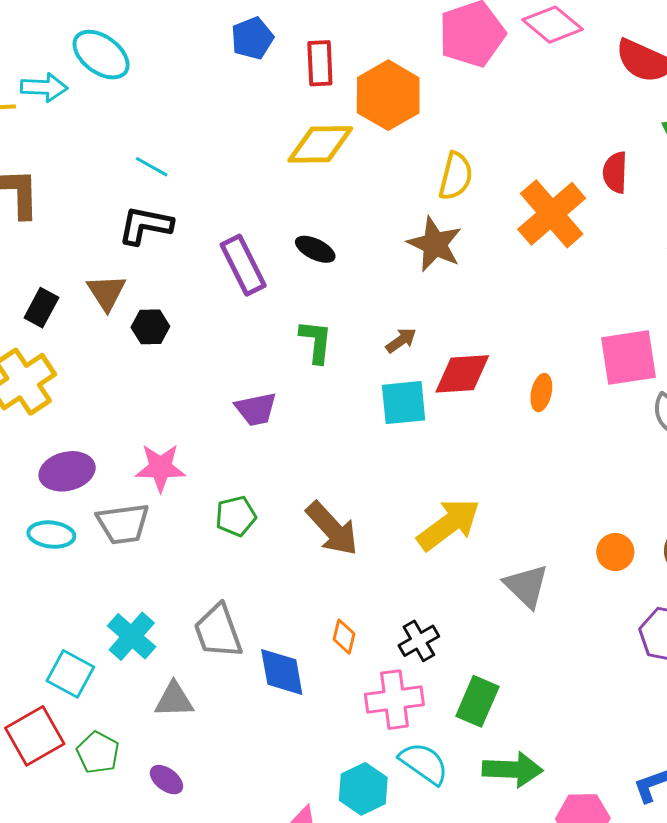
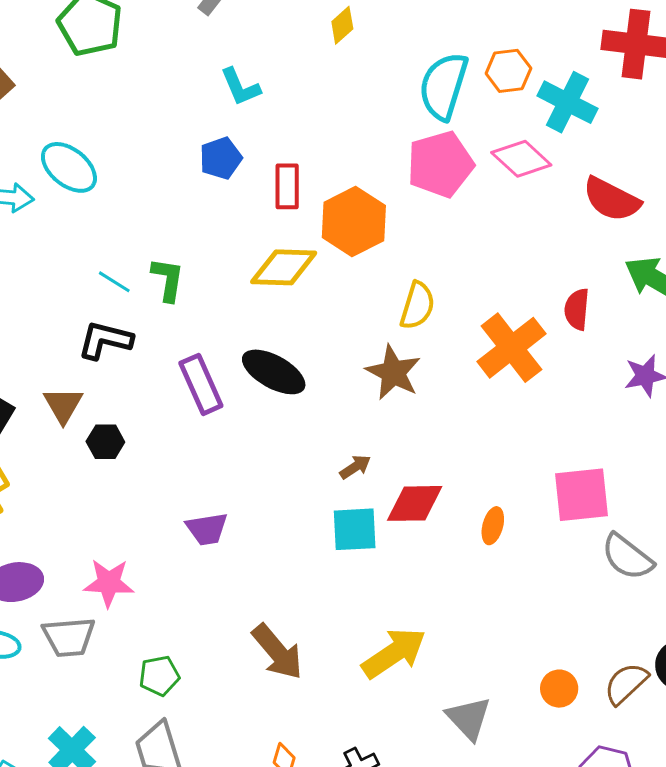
black ellipse: (315, 249) -> (274, 372), size x1.6
green L-shape: (316, 341) -> (168, 279), moved
green pentagon: (236, 516) -> (159, 676), moved

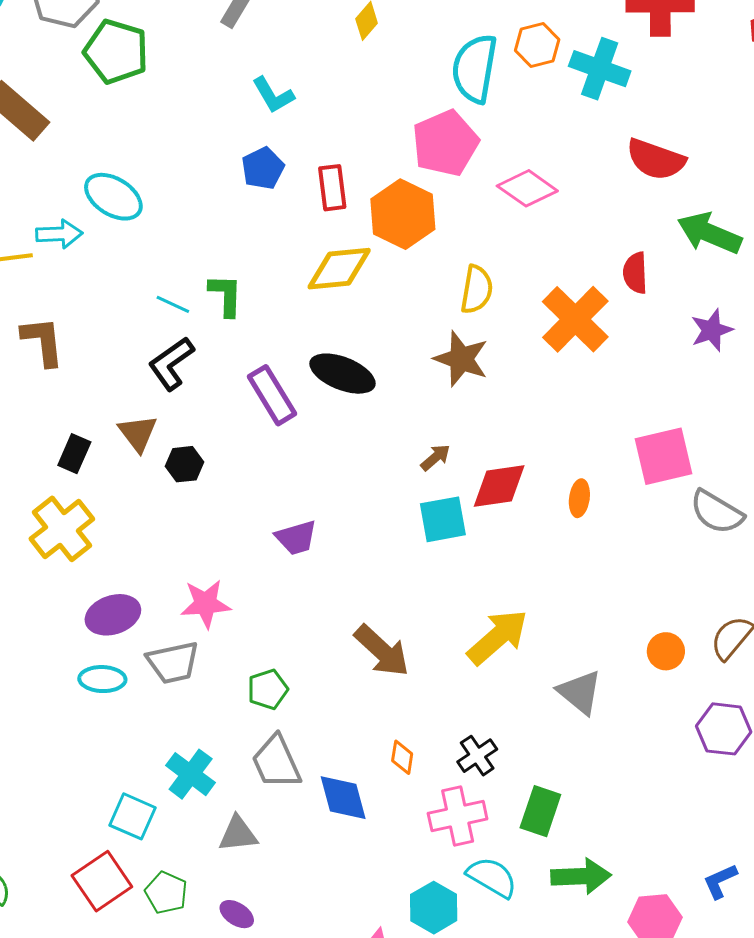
pink diamond: (521, 159) -> (527, 188), moved
pink pentagon: (440, 164) -> (445, 143), moved
black L-shape: (105, 340) -> (171, 363), turned -42

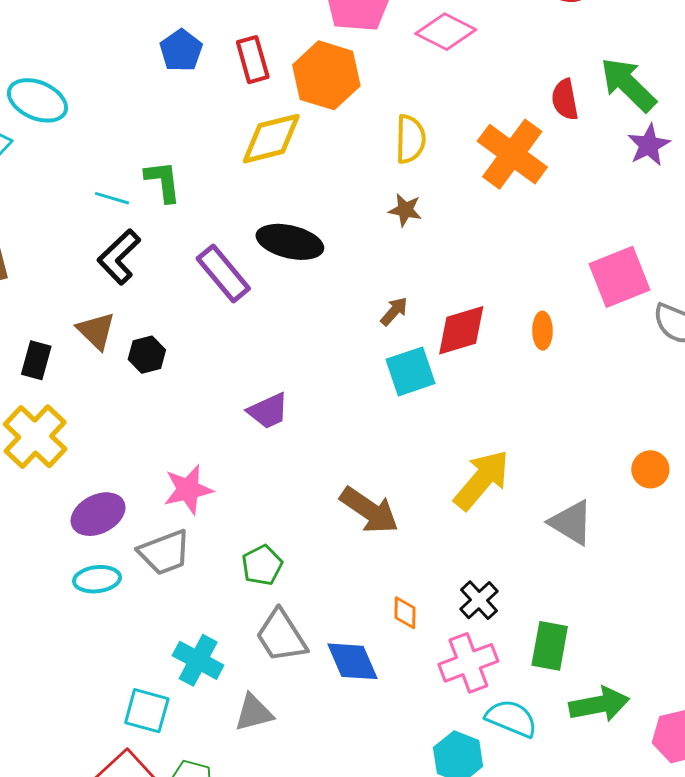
green arrow: (709, 233) -> (628, 85), moved, turned 30
brown star: (461, 359) -> (405, 210), size x0.6

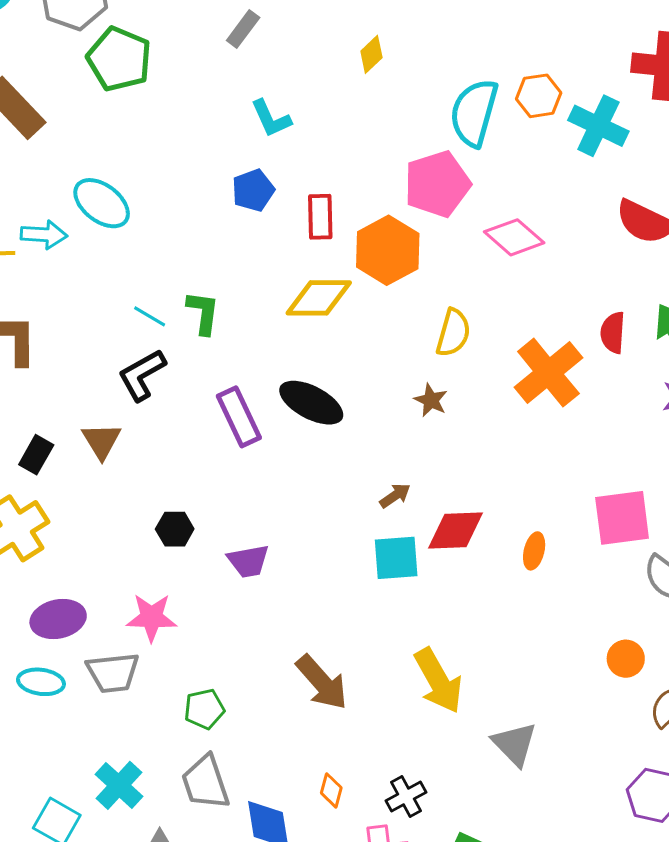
black hexagon: (147, 355) -> (175, 529), moved
orange circle: (650, 469) -> (626, 659), moved
yellow arrow: (482, 480) -> (438, 681), turned 96

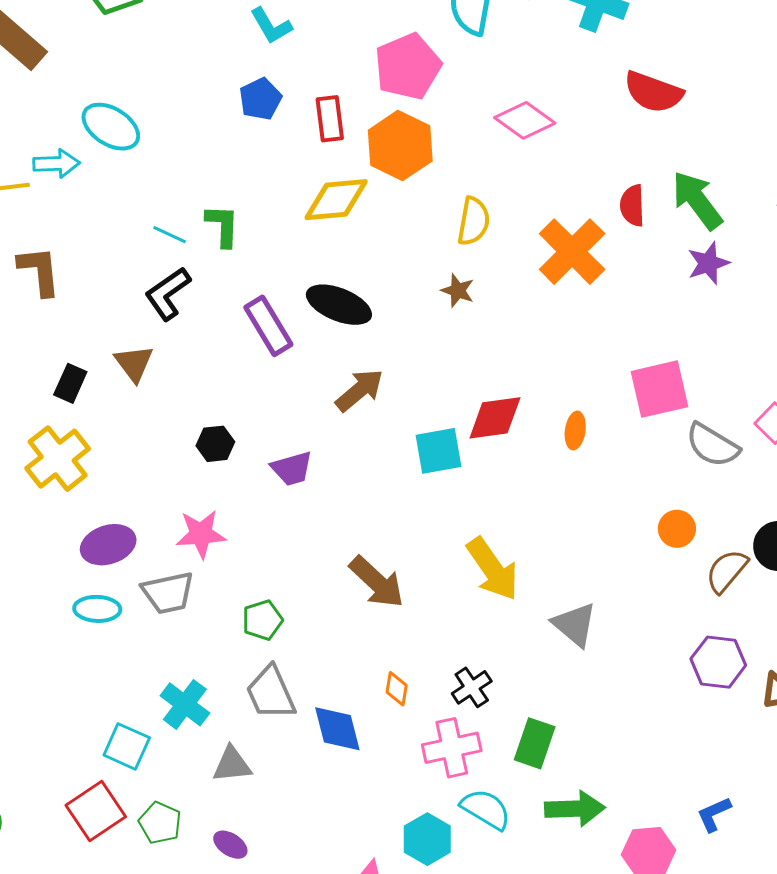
pink pentagon: (437, 184) -> (408, 66), moved
brown arrow: (395, 496) -> (359, 390), moved, size x1.6

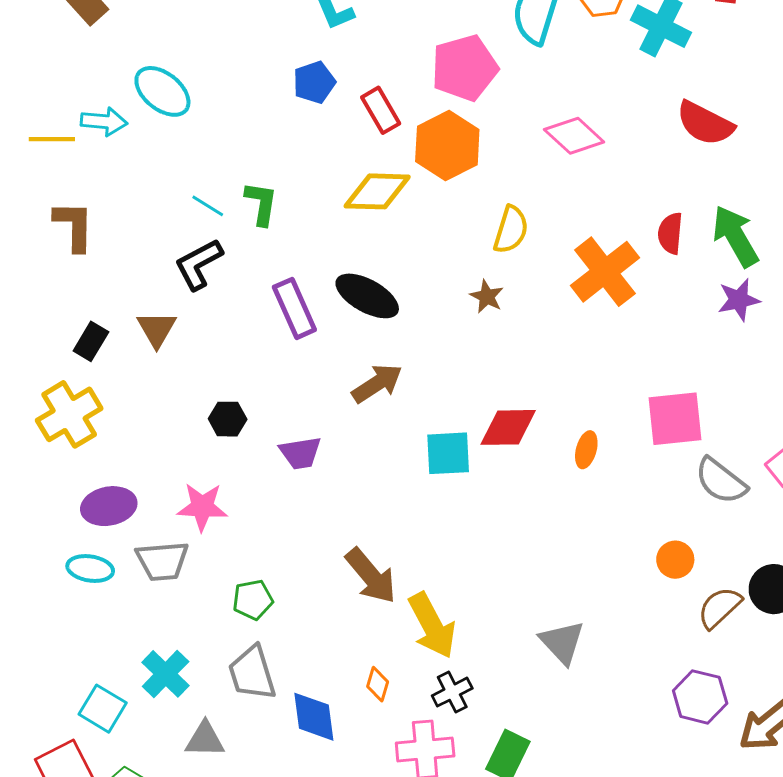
red rectangle: (330, 119) -> (381, 110), turned -30
yellow arrow: (493, 569) -> (432, 626), moved

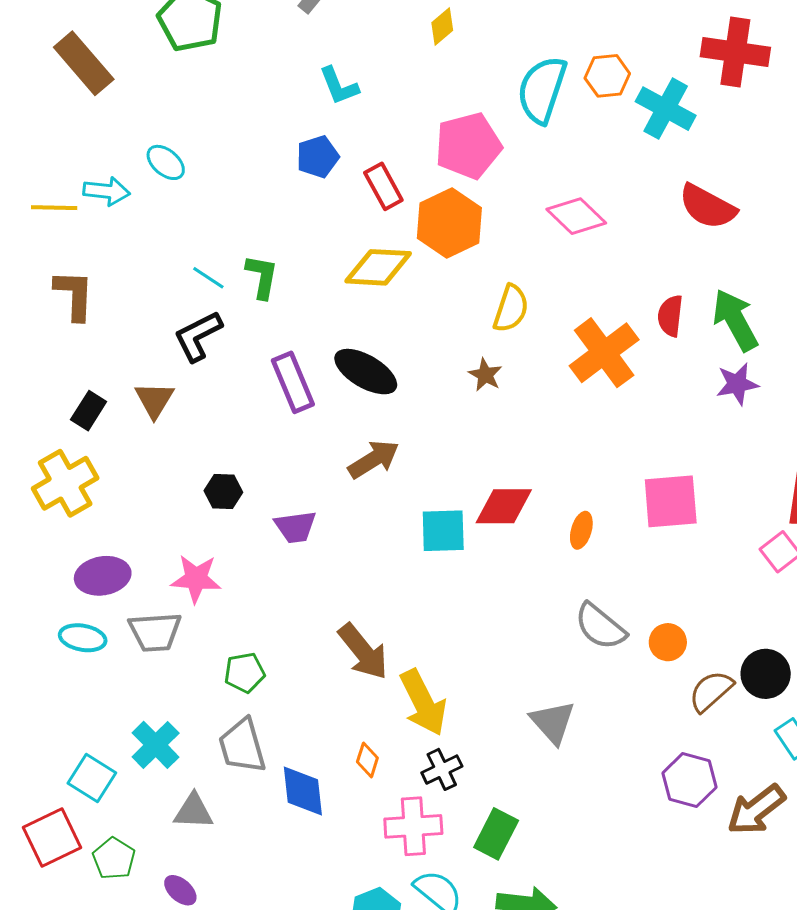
cyan ellipse: (162, 91) -> (166, 162), size x0.7
gray semicircle: (721, 481) -> (600, 626), moved

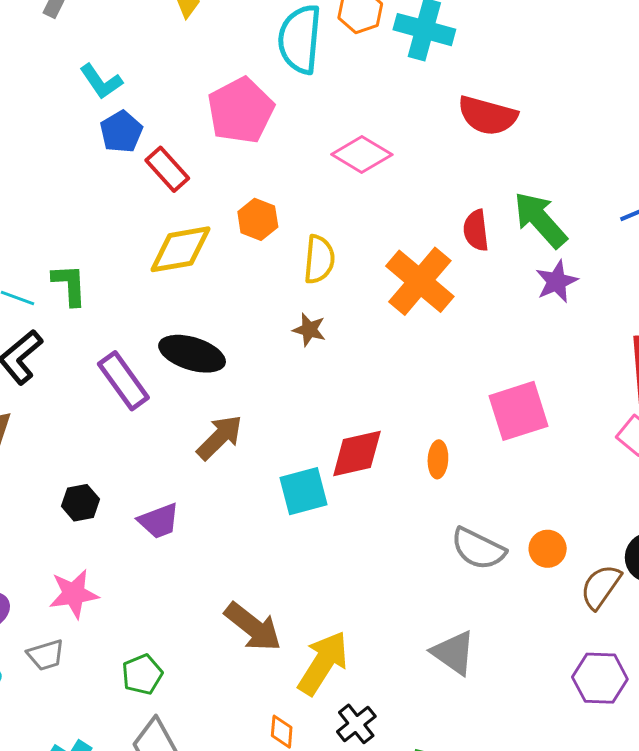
blue pentagon: (318, 157) -> (121, 132), moved
orange hexagon: (449, 223) -> (258, 219), moved, size x0.6
gray trapezoid: (155, 632) -> (46, 655), size x0.7
yellow arrow: (423, 703) -> (323, 663), turned -108

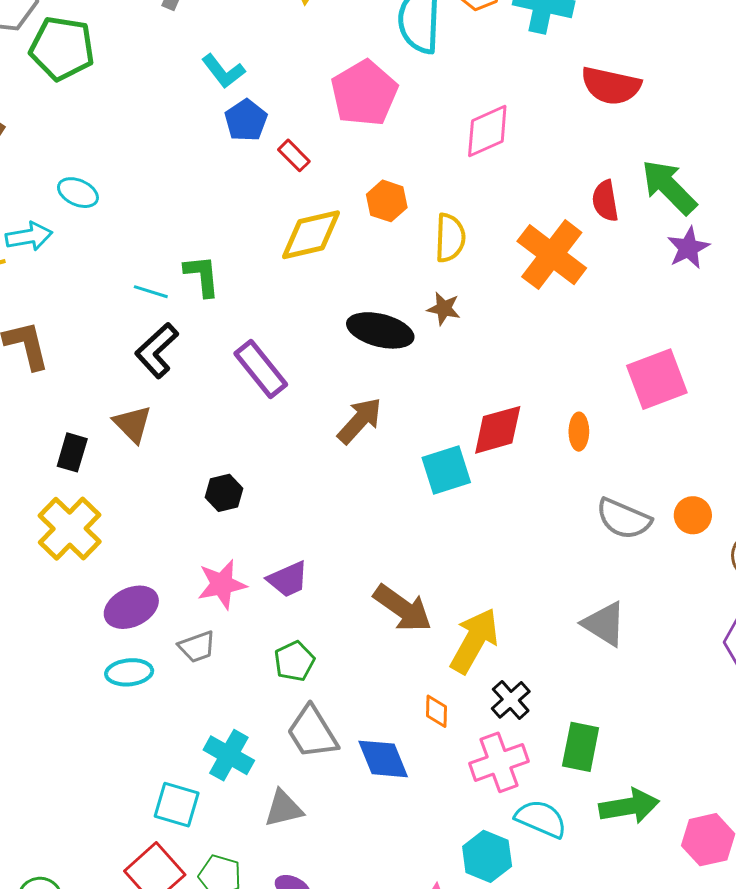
pink diamond: (362, 155) -> (487, 131), turned -52
red rectangle: (167, 169) -> (294, 155), size x0.7
black ellipse: (192, 354) -> (380, 330), moved
purple trapezoid: (159, 521) -> (288, 579), moved

